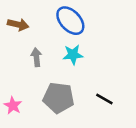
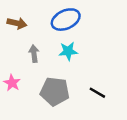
blue ellipse: (70, 21) -> (66, 20), turned -72
pink star: (13, 106) -> (12, 83), moved

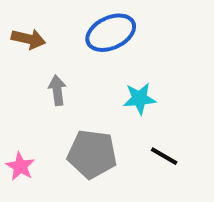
cyan star: (68, 51) -> (139, 99), moved
pink star: (12, 83) -> (20, 166), moved

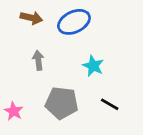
brown arrow: (28, 39) -> (31, 18), moved
cyan star: (139, 99) -> (93, 66), turned 30

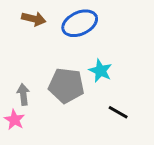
gray arrow: (38, 60) -> (23, 94), moved
gray pentagon: (62, 103) -> (66, 86), moved

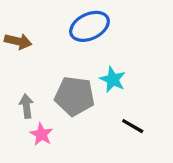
brown arrow: (34, 19) -> (18, 41), moved
pink star: (14, 120) -> (41, 134), moved

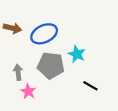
blue ellipse: (89, 26) -> (44, 34), moved

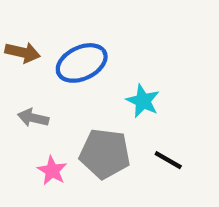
gray pentagon: (51, 65) -> (105, 154), moved
gray arrow: (18, 72) -> (33, 118), moved, turned -70

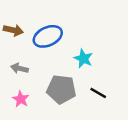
pink star: (52, 171) -> (21, 99), moved

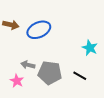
cyan star: (83, 59) -> (90, 48), moved
gray arrow: (20, 68) -> (28, 65), moved

